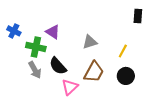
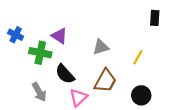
gray arrow: (35, 70) -> (39, 92), moved
black circle: (126, 76) -> (141, 95), moved

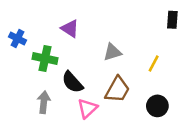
purple triangle: (59, 36) -> (70, 28), moved
gray arrow: (39, 92) -> (44, 102), turned -144

